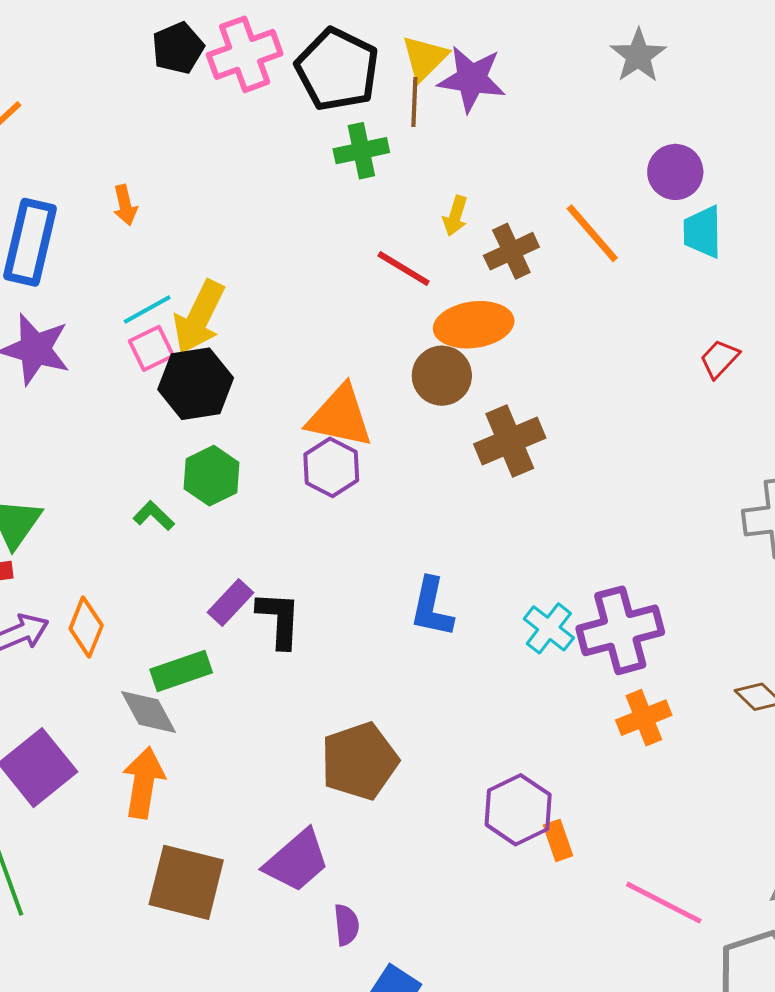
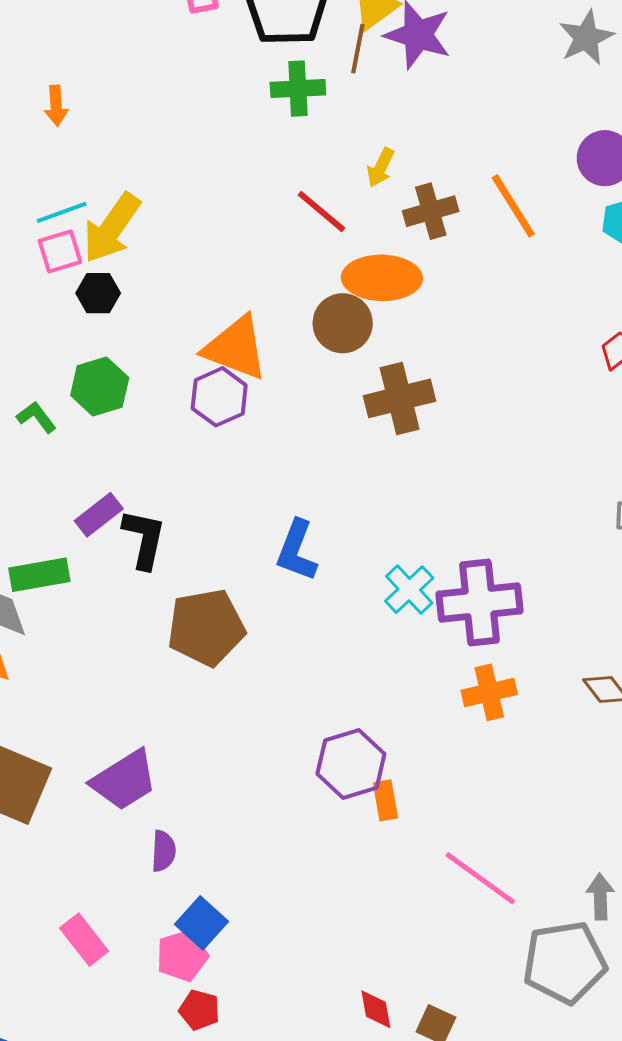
black hexagon: (196, 384) -> (98, 293), size x0.6
brown pentagon: (359, 761) -> (206, 627), moved

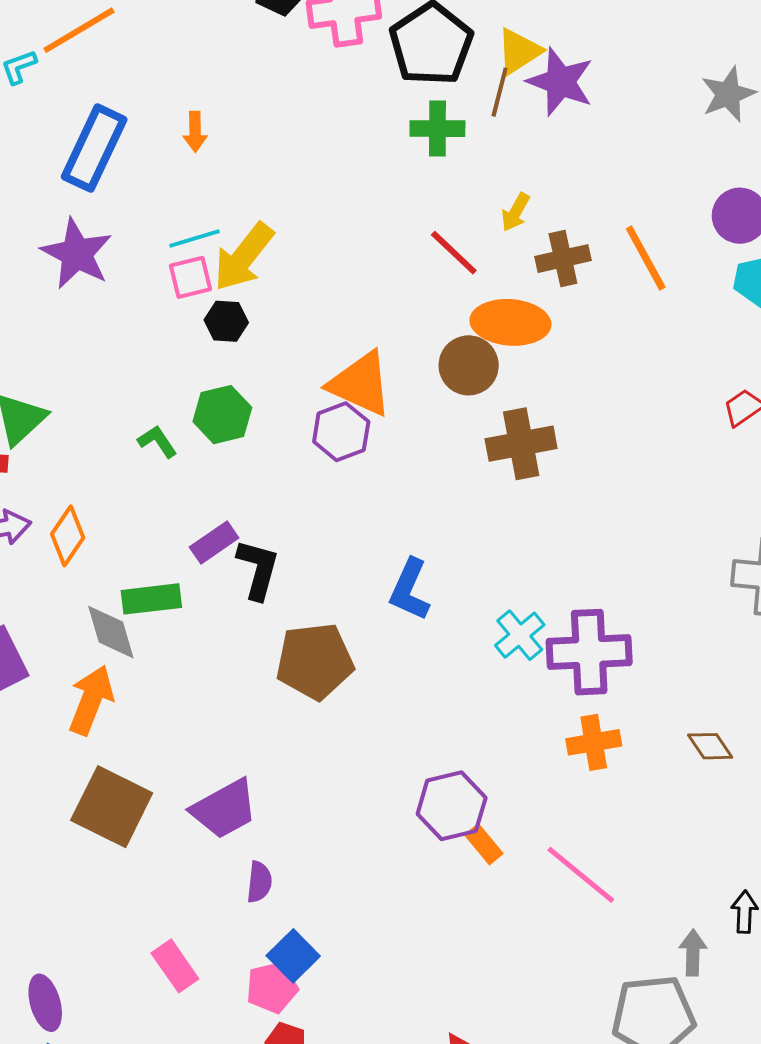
orange rectangle: (385, 800) -> (484, 844), turned -33
pink line: (480, 878) -> (581, 875), moved

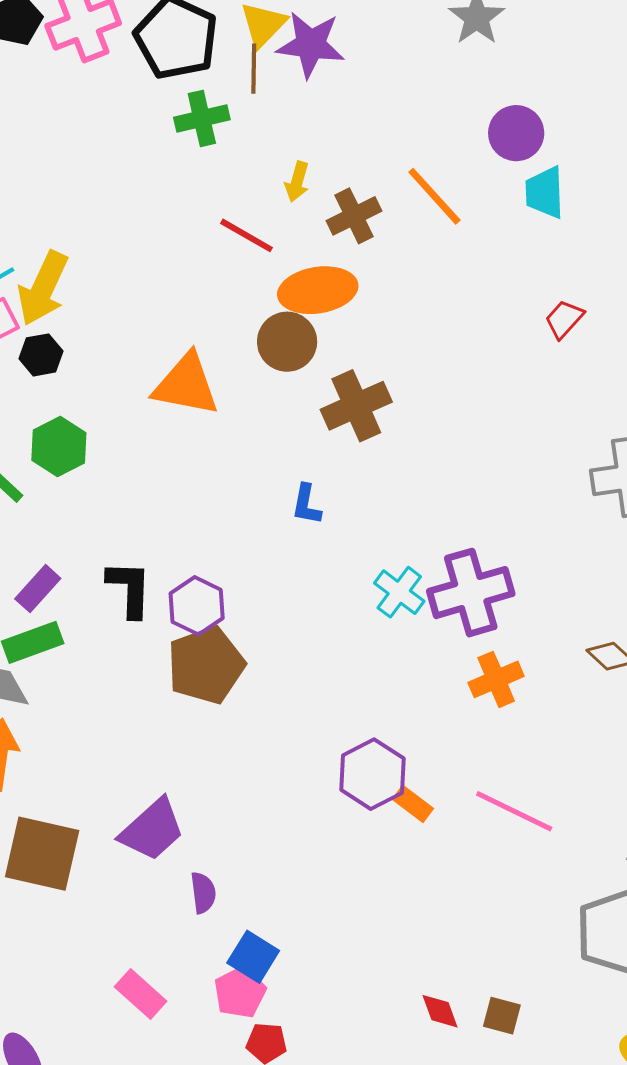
purple hexagon: (341, 432) -> (197, 606), moved
purple rectangle: (214, 542) -> (38, 589), moved
blue L-shape: (410, 590) -> (306, 505), moved, size x0.7

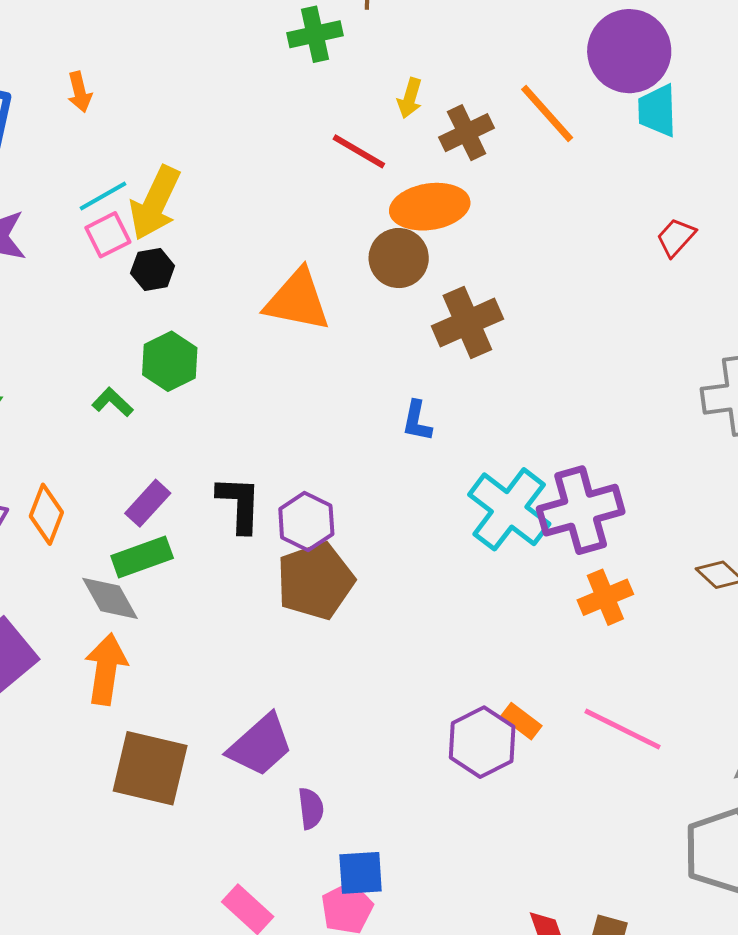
purple circle: (516, 133) -> (629, 51), size x1.5
cyan cross: (399, 592) -> (509, 509), size x1.6
purple hexagon: (372, 774) -> (482, 742), moved
blue square: (253, 957) -> (361, 873), turned -36

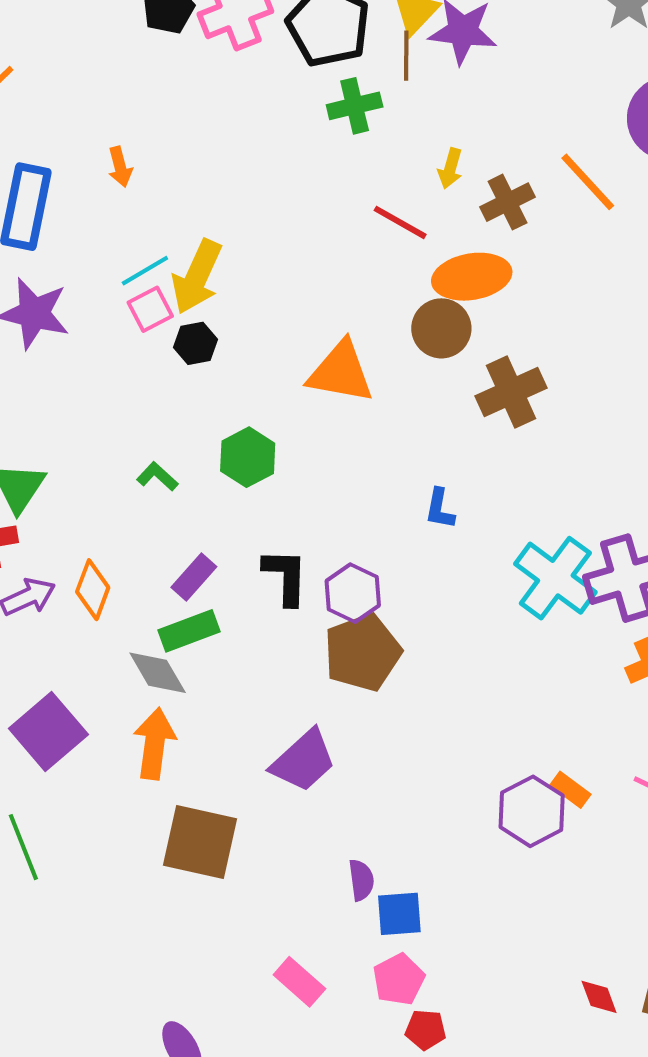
green hexagon: (170, 361) -> (248, 457), moved
blue L-shape: (417, 421) -> (440, 509), moved
purple trapezoid: (260, 745) -> (303, 761), moved
blue square: (361, 873) -> (399, 914), moved

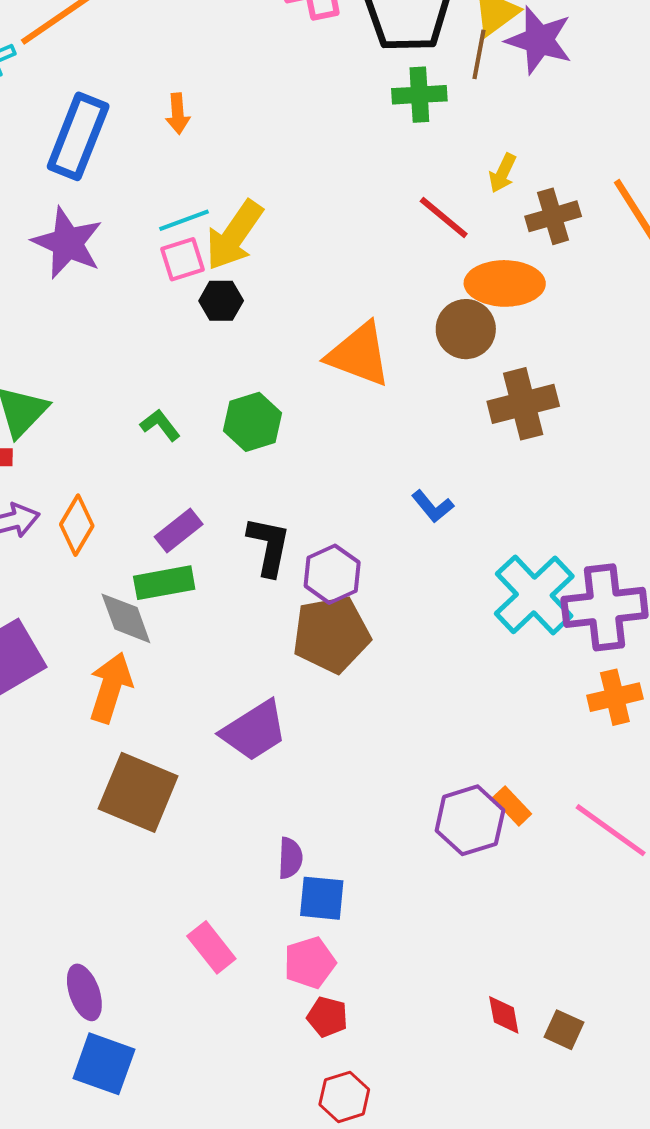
blue L-shape: (440, 509) -> (433, 506), turned -60

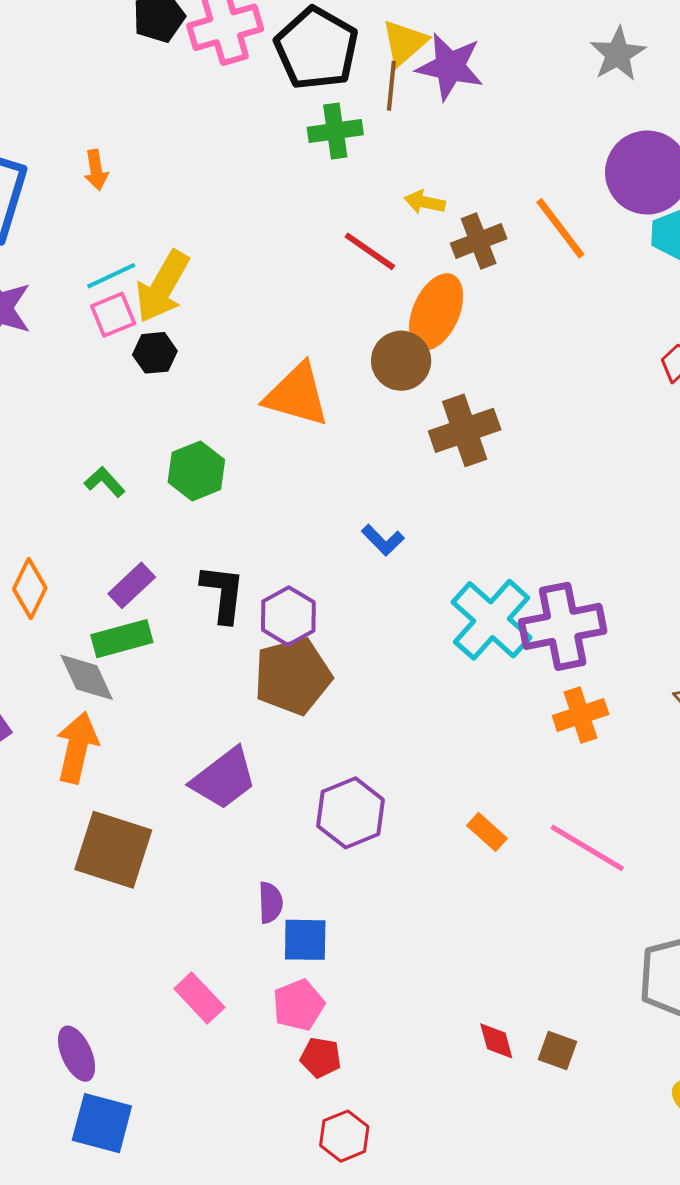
yellow arrow: (503, 173) -> (425, 202), turned 81
orange ellipse: (505, 283) -> (436, 312), turned -62
purple hexagon: (470, 820) -> (351, 813), moved

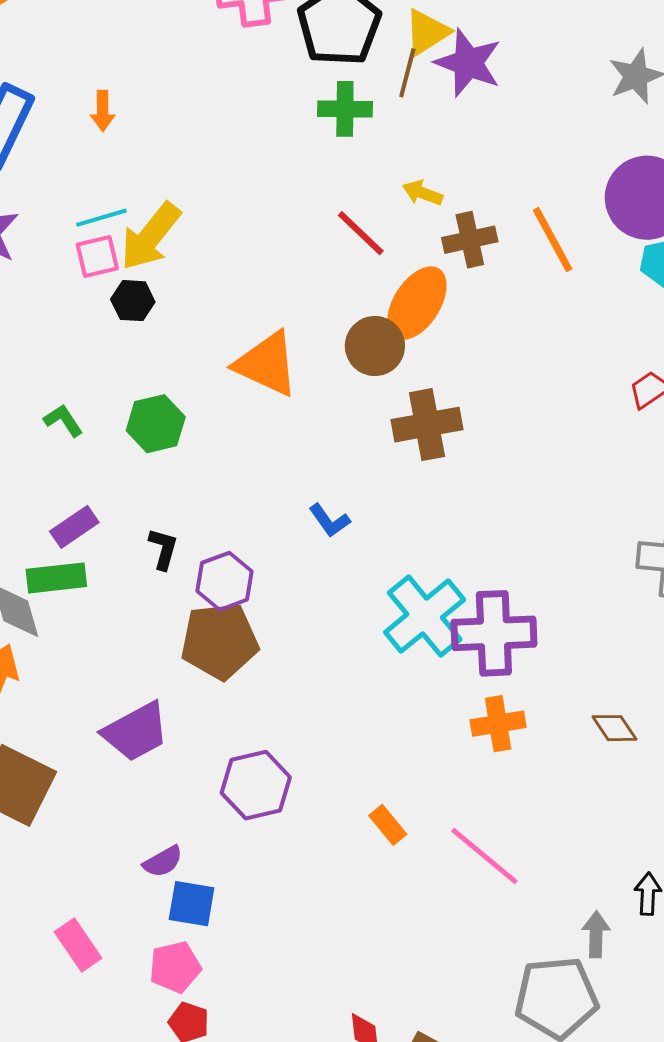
black L-shape: (223, 593) -> (163, 549), size x0.7
purple semicircle: (270, 903) -> (163, 862), turned 54

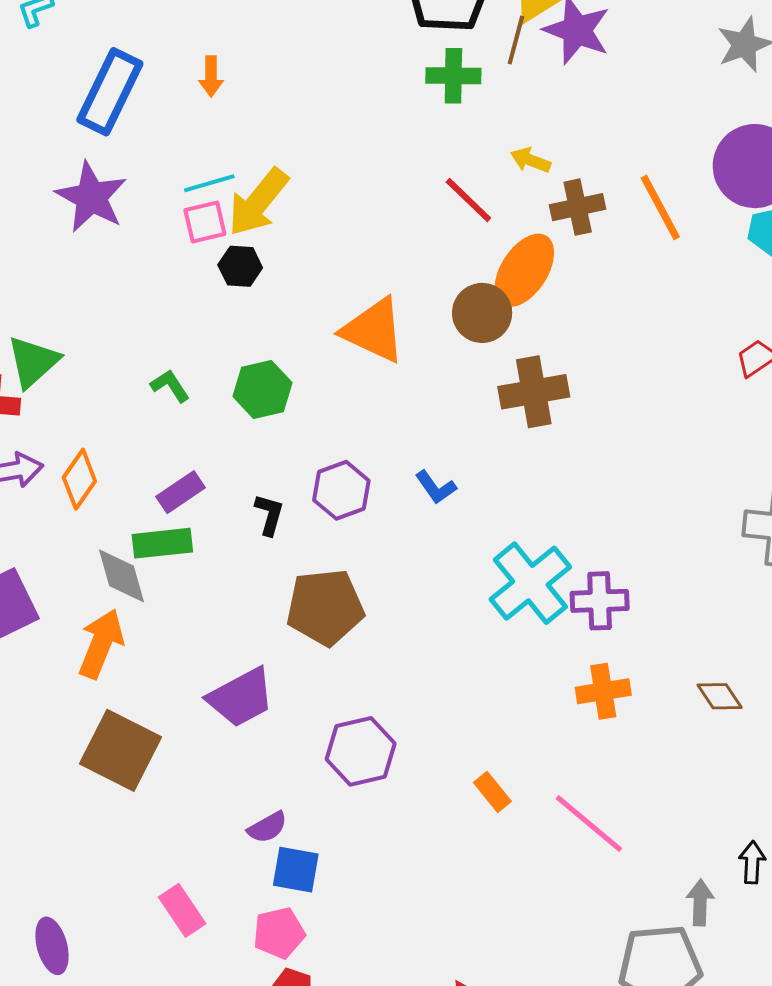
purple hexagon: (224, 581) -> (341, 490), moved
purple cross: (494, 633) -> (600, 601), size x0.7

